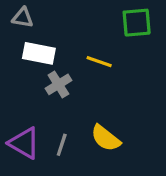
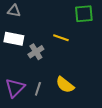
white rectangle: (39, 53) -> (14, 39), moved
purple triangle: (24, 143) -> (15, 88), turned 45

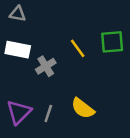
green square: (84, 14) -> (112, 42), moved
yellow line: (61, 38) -> (78, 48), turned 35

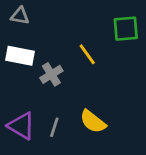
green square: (112, 42) -> (126, 29), moved
purple triangle: (19, 112) -> (21, 126), turned -44

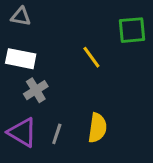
gray cross: (51, 74) -> (36, 90), moved
yellow semicircle: (93, 122) -> (97, 128), turned -120

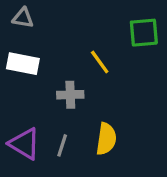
gray cross: (36, 90) -> (70, 95), moved, turned 30

